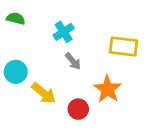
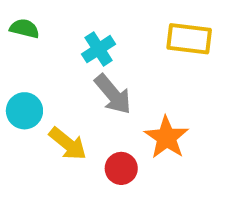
yellow rectangle: (124, 47) -> (189, 39), moved
gray arrow: (73, 61) -> (113, 94), size x1.5

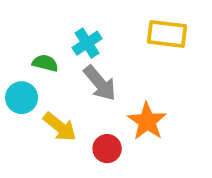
green semicircle: (24, 28) -> (45, 63), moved

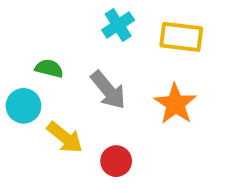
cyan cross: (87, 43) -> (118, 25), moved
orange star: (147, 121) -> (175, 104), moved

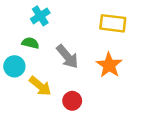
cyan cross: (118, 25) -> (40, 16), moved

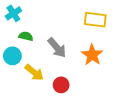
cyan cross: (40, 16) -> (13, 13), moved

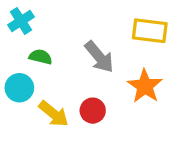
gray arrow: (57, 48) -> (99, 57), moved
red circle: (61, 85) -> (93, 111), moved

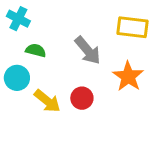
cyan cross: (21, 21) -> (18, 19), turned -30

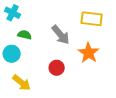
yellow arrow: (47, 101) -> (22, 83), moved

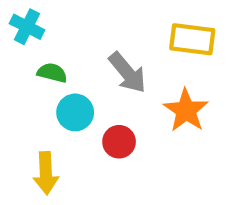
cyan circle: (12, 54) -> (75, 112), moved
yellow arrow: (22, 83) -> (46, 173), turned 48

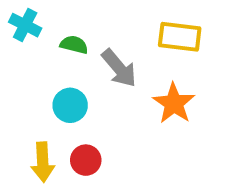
green semicircle: (52, 73) -> (74, 45), moved
red circle: (119, 142) -> (86, 160), moved

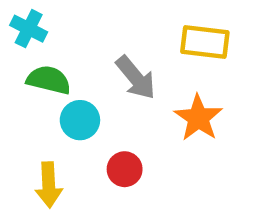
green semicircle: (74, 45) -> (49, 80), moved, size x1.4
red circle: (86, 160) -> (125, 169), moved

